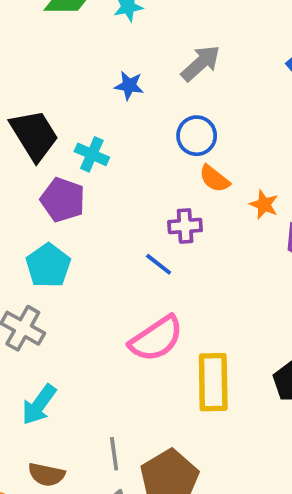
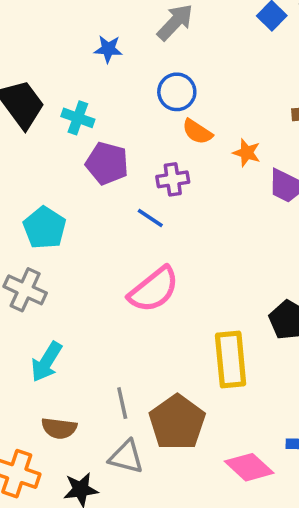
purple pentagon: (63, 200) -> (107, 163), moved
yellow rectangle: (213, 382) -> (231, 359), moved

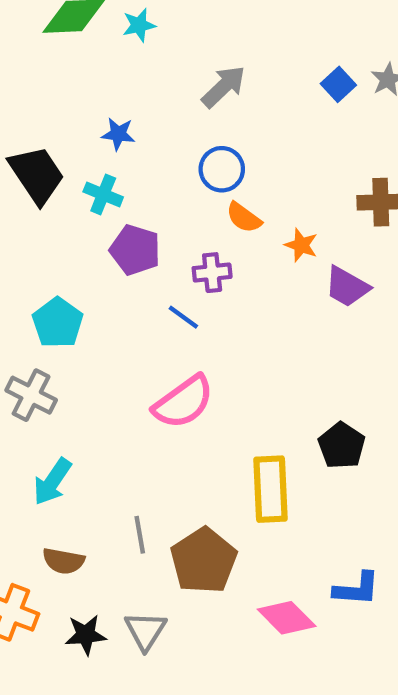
blue star: (108, 49) -> (118, 134), moved
gray triangle: (126, 457) -> (145, 631), moved, turned 45

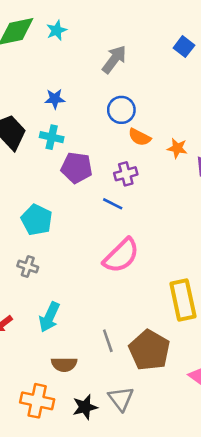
gray cross: (31, 395) -> (28, 267), size x0.7

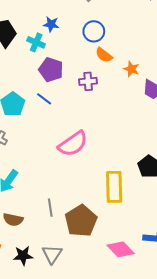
blue star: (55, 99) -> (51, 24), moved
blue line: (113, 204) -> (44, 99), moved

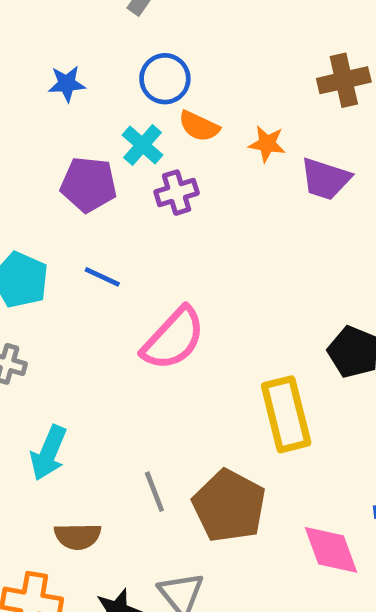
cyan cross: (36, 42) -> (142, 145), moved, turned 30
blue line: (44, 99) -> (102, 277), moved
pink diamond: (121, 249) -> (331, 550), turned 36

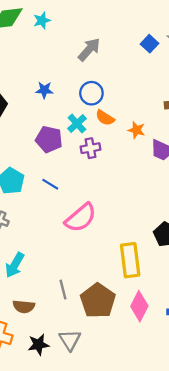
pink diamond: (331, 550) -> (139, 306), moved, turned 40

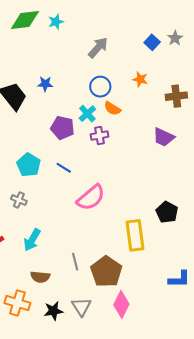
blue star: (44, 90) -> (45, 84), moved
orange star: (136, 130) -> (140, 79), moved
pink diamond: (139, 306) -> (121, 304), moved

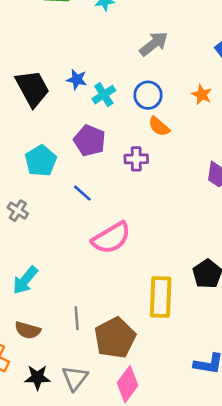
cyan cross: (87, 114) -> (104, 95), moved
cyan pentagon: (29, 165) -> (41, 161), moved
gray cross: (19, 200) -> (18, 211), moved

